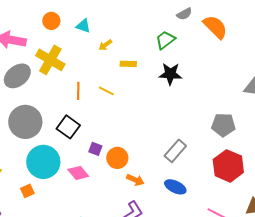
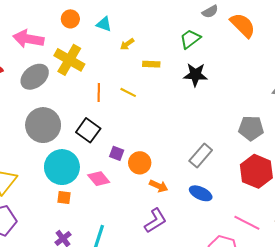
orange square: (27, 191) -> (64, 198), moved, turned 32

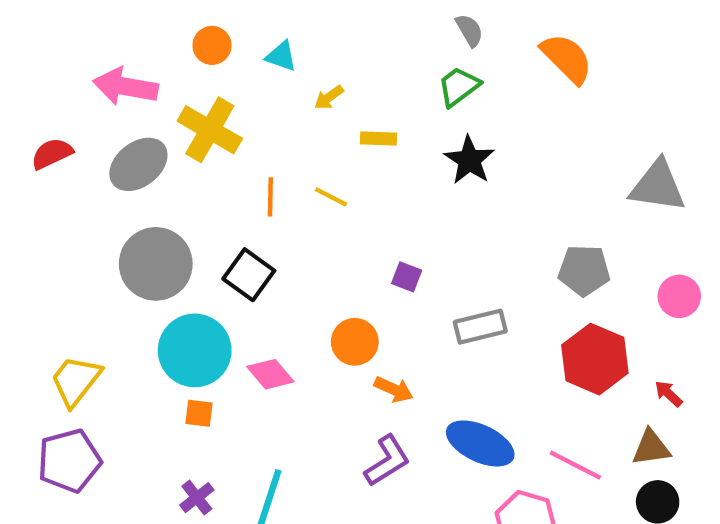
gray semicircle: (210, 12) -> (469, 30), moved, turned -91
black star: (195, 75) -> (469, 160), turned 30
purple square: (117, 153) -> (407, 277), moved
gray rectangle: (201, 156) -> (480, 327), turned 35
blue ellipse: (201, 193) -> (480, 443), moved, size x1.4

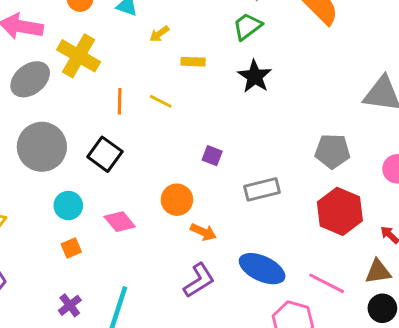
cyan circle: (195, 350) -> (68, 206), size x0.6
orange square: (199, 413) -> (71, 248), turned -30

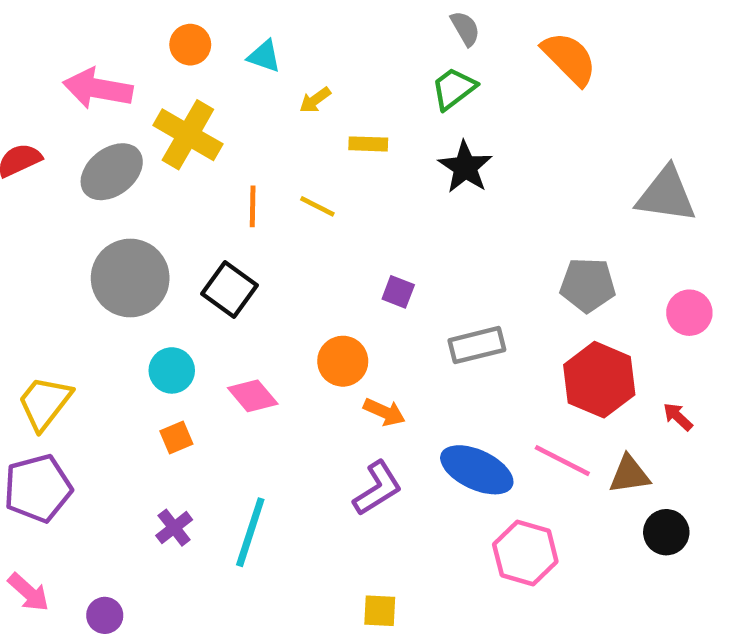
brown triangle: (378, 272) -> (629, 474), moved
pink line: (327, 283) -> (562, 461), moved

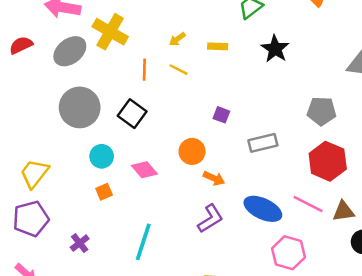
yellow arrow: (315, 100) -> (177, 39), moved
yellow rectangle: (368, 144) -> (218, 46), moved
black star: (465, 167) -> (275, 49), moved
purple cross: (174, 528) -> (80, 243), moved

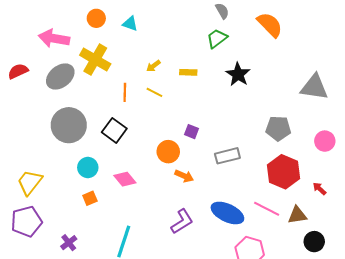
orange circle: (192, 151) -> (168, 152), moved
orange arrow: (214, 178) -> (184, 176), moved

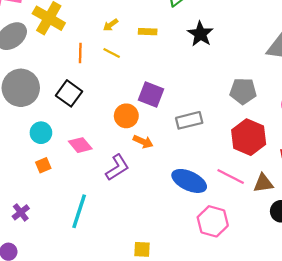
purple square: (191, 132) -> (151, 95), size x1.6
purple L-shape: (182, 221) -> (117, 167), moved

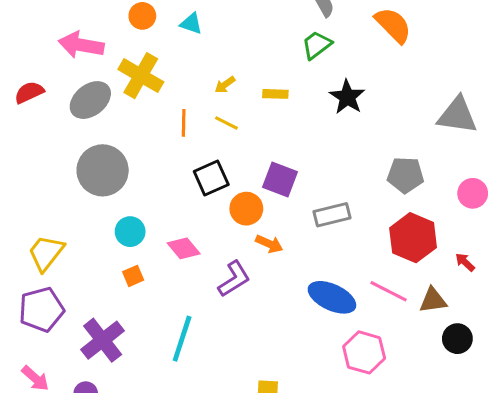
black square: (69, 93) -> (211, 178), moved, turned 30
purple cross: (21, 212) -> (103, 340), size x1.8

